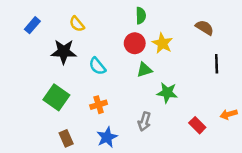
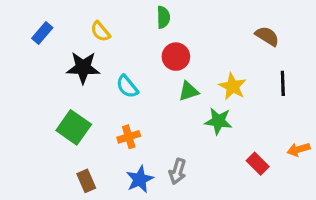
green semicircle: (141, 16) -> (163, 17), moved
yellow star: (162, 43) -> (233, 86), moved
gray arrow: (144, 122) -> (177, 171), moved

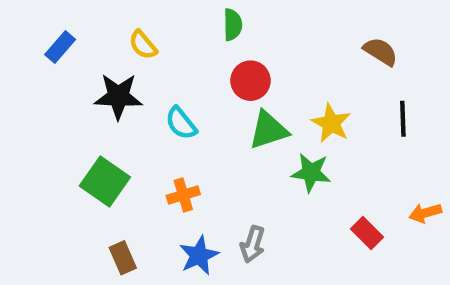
green triangle: (188, 91) -> (268, 130), size x1.4

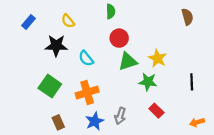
brown semicircle: (380, 52) -> (187, 17), moved, turned 42
black line: (403, 119) -> (192, 82), moved
orange cross: (183, 195) -> (87, 92), size x1.5
orange arrow: (425, 213) -> (197, 122), moved
red rectangle: (367, 233) -> (156, 111), moved

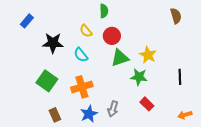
yellow semicircle: (68, 21) -> (86, 31), moved

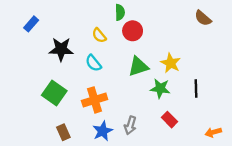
brown semicircle: (176, 16) -> (203, 18), turned 147
red circle: (112, 36) -> (133, 31), moved
black line: (180, 77) -> (196, 88), moved

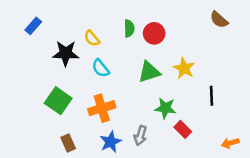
green semicircle: (120, 12) -> (129, 28), moved
red circle: (133, 31) -> (154, 33), moved
yellow semicircle: (99, 35) -> (92, 38), moved
green star: (160, 88) -> (165, 108), moved

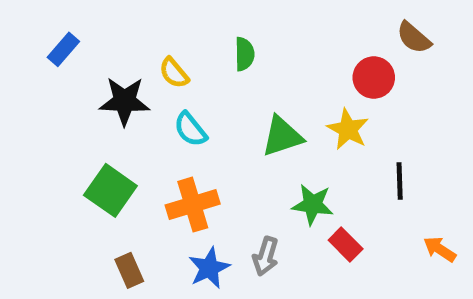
red circle: (154, 33) -> (374, 78), moved
orange arrow: (230, 143) -> (440, 249), moved, turned 49

